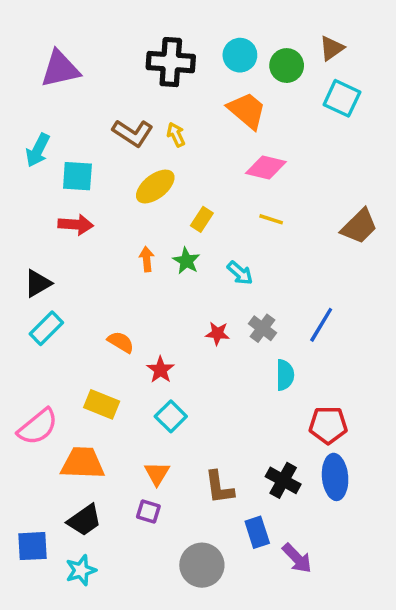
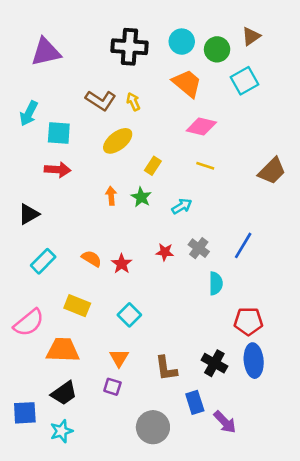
cyan square: (342, 98) -> (244, 81), moved, turned 36
cyan arrow: (240, 273) -> (182, 206), turned -72
cyan rectangle: (46, 328) -> (43, 261), moved
red star: (160, 370) -> (122, 264), moved

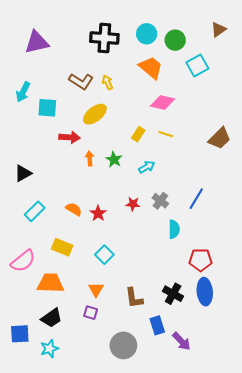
brown triangle: (251, 36) -> (218, 30), moved
yellow rectangle: (153, 166) -> (138, 134), moved
red arrow: (58, 170) -> (70, 137), moved

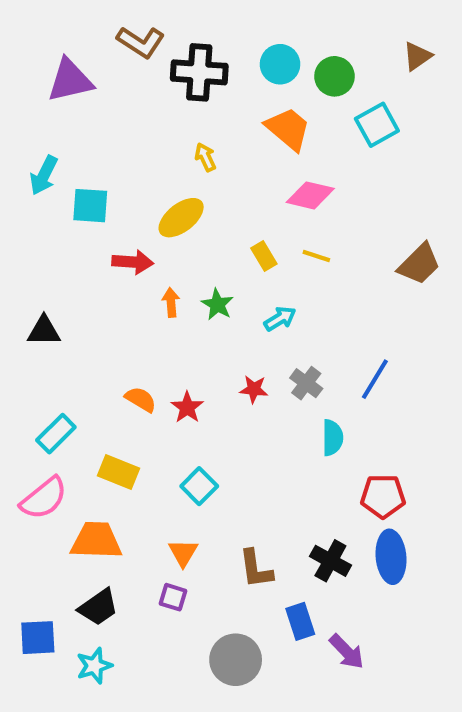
brown L-shape: (81, 81) -> (141, 42), moved
yellow rectangle: (138, 134) -> (264, 256), turned -64
black triangle: (23, 173) -> (44, 331), turned 30
cyan rectangle: (35, 211) -> (56, 434), moved

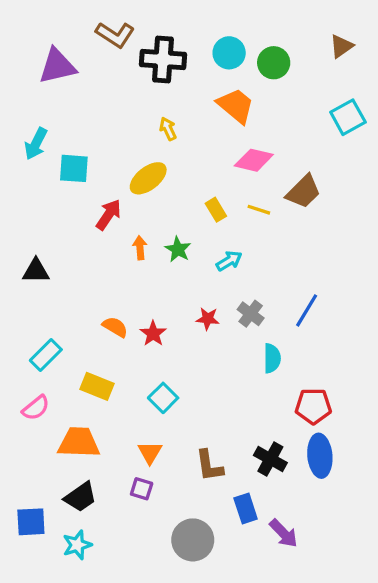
cyan square: (377, 125) -> (348, 117), moved
red arrow: (133, 262) -> (109, 215), turned -60
brown trapezoid: (419, 264) -> (303, 192), moved
pink semicircle: (44, 498) -> (36, 408), size x0.7

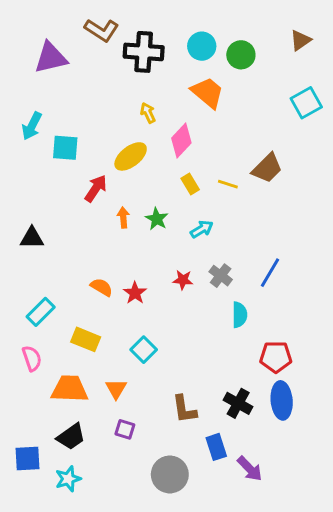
pink diamond: (254, 160) -> (181, 140), moved, turned -60
pink semicircle: (36, 408) -> (32, 358), turned -70
orange triangle: (150, 452) -> (116, 389), moved

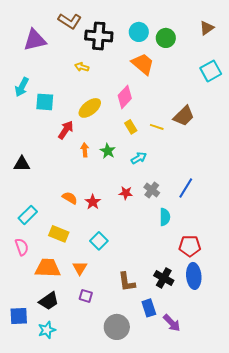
yellow arrow: (148, 113) -> (82, 67), moved, turned -48

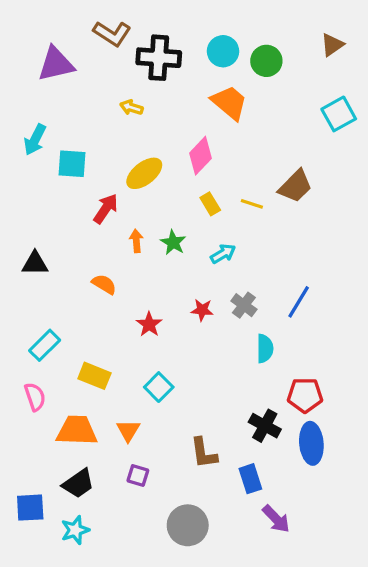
orange semicircle: (70, 198) -> (104, 284), moved
black cross: (164, 278) -> (265, 426), moved
blue rectangle: (149, 308) -> (250, 479), moved

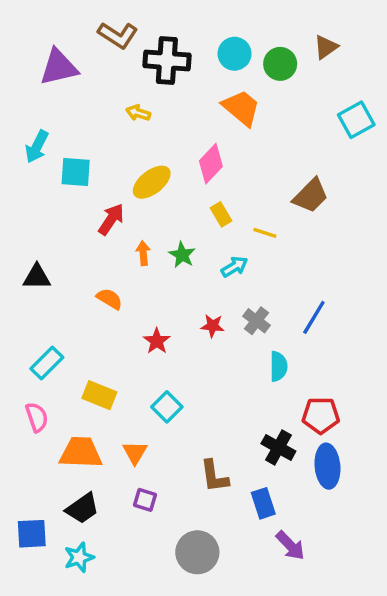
brown triangle: (332, 45) -> (326, 47), moved
yellow line: (252, 204) -> (265, 233), moved

